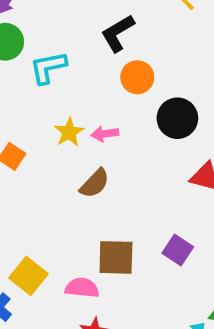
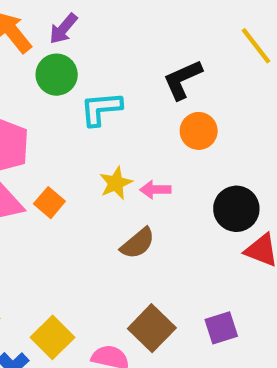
black circle: (177, 118) -> (236, 209), moved
purple square: (178, 250) -> (221, 328), turned 32
brown square: (116, 257) -> (152, 328), turned 36

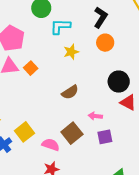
black L-shape: (183, 80) -> (101, 17), turned 140
yellow star: (116, 183) -> (71, 52), moved
pink arrow: (155, 190) -> (95, 116), moved

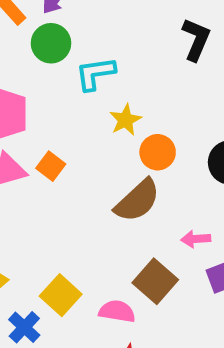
black L-shape: (101, 17) -> (196, 39), moved
orange circle: (105, 43) -> (158, 152), moved
brown semicircle: (70, 92) -> (137, 201), size x1.4

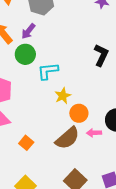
orange square: (51, 166) -> (26, 143), moved
pink arrow: (196, 239) -> (94, 133), moved

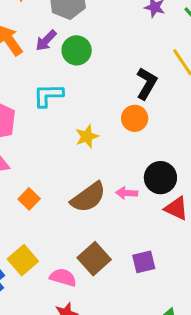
green circle: (25, 54) -> (77, 50), moved
cyan L-shape: (48, 71) -> (48, 95), moved
orange circle: (79, 113) -> (135, 118), moved

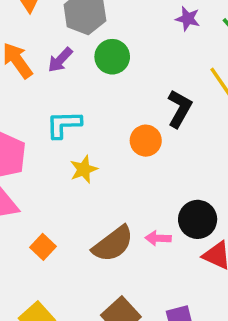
green circle: (77, 50) -> (112, 57), moved
orange circle: (135, 118) -> (146, 141), moved
yellow star: (87, 137) -> (84, 169), moved

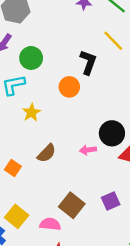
green circle: (112, 57) -> (31, 58), moved
brown semicircle: (113, 244) -> (47, 153), moved, size x0.7

